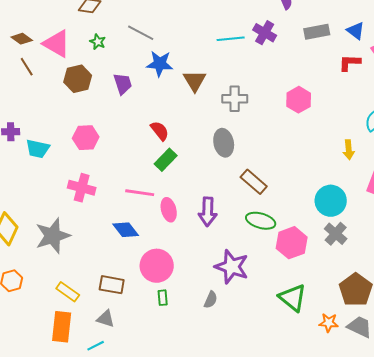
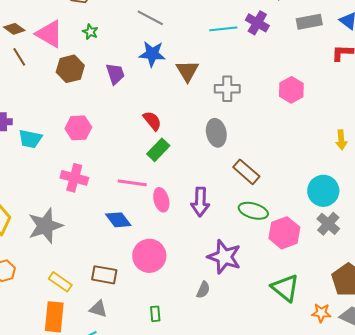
gray line: (141, 33) -> (150, 18), moved
green rectangle: (163, 298) -> (155, 314), moved

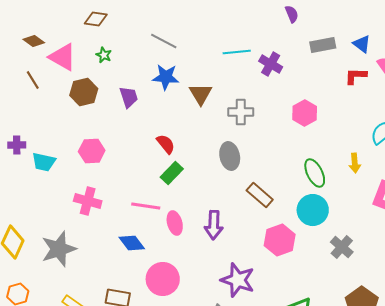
purple cross: (257, 23) -> (271, 64), moved
brown diamond: (14, 29) -> (34, 41), moved
cyan circle: (323, 191) -> (313, 210), moved
green ellipse: (253, 211) -> (315, 173), moved, turned 48
pink hexagon: (284, 233) -> (280, 240), moved

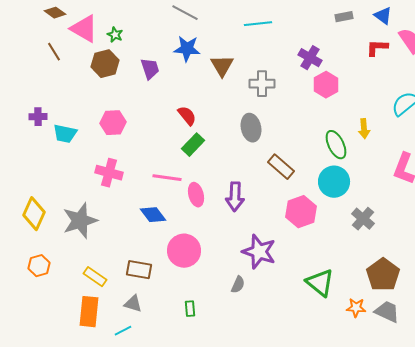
gray rectangle: (323, 45) -> (344, 17), size x0.7
green star: (104, 55) -> (115, 35), moved
purple cross: (271, 64) -> (310, 58), moved
yellow arrow: (355, 163) -> (364, 129), moved

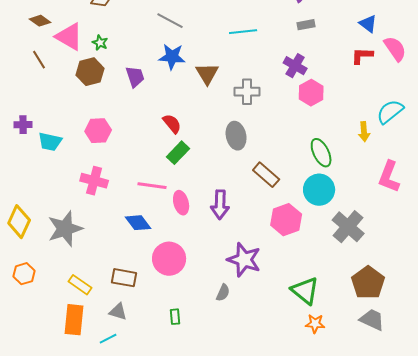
gray rectangle: (344, 17) -> (306, 25), moved
yellow arrow: (364, 129) -> (364, 132), moved
gray cross: (363, 219) -> (348, 227), size x1.4
orange star: (356, 308) -> (315, 324), moved

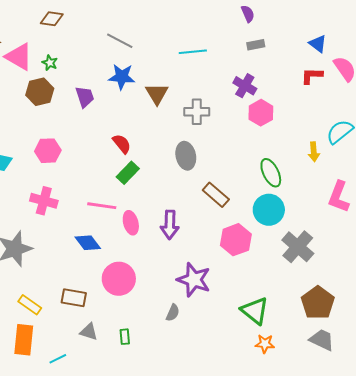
gray triangle: (118, 312) -> (89, 332), moved

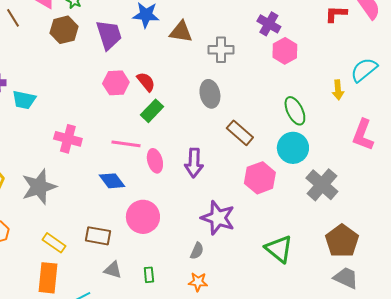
brown triangle: (157, 94) -> (181, 32), turned -50
purple trapezoid: (85, 97) -> (109, 35), size x1.4
pink hexagon: (48, 151) -> (116, 83), moved
orange star: (265, 344) -> (198, 282), moved

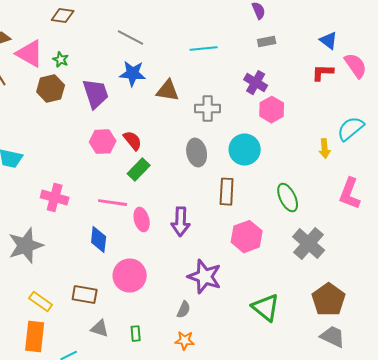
green ellipse: (295, 111) -> (288, 198), moved
brown rectangle: (240, 133) -> (227, 192), turned 52
cyan circle: (293, 148) -> (245, 150), moved
blue diamond: (112, 181) -> (99, 240), turned 44

